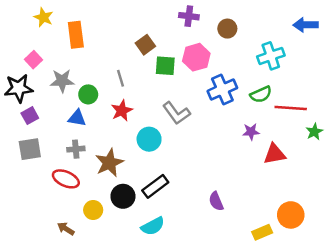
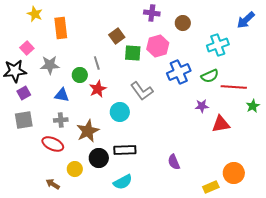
blue arrow: (306, 25) -> (246, 20), turned -42
green circle: (88, 94) -> (80, 75), moved
black rectangle: (155, 186) -> (125, 150), turned 35

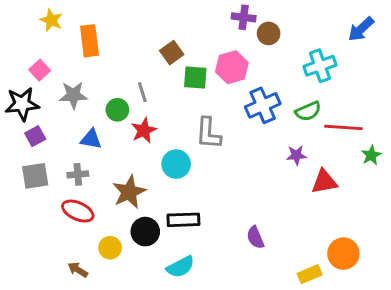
purple cross: (152, 13) -> (244, 17), moved
gray L-shape: (142, 91) -> (208, 133), turned 40
gray cross: (61, 120) -> (78, 174), moved

